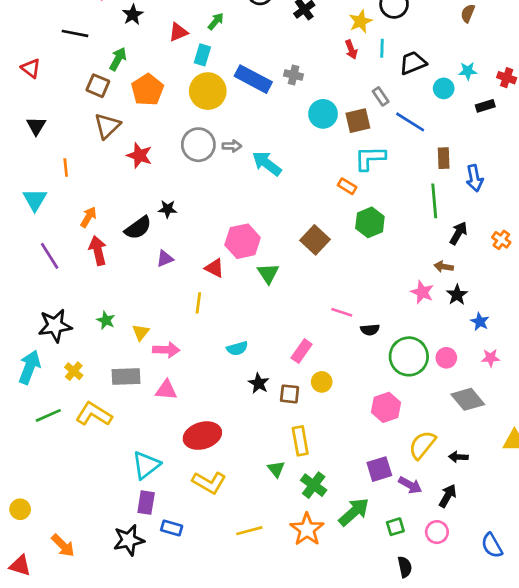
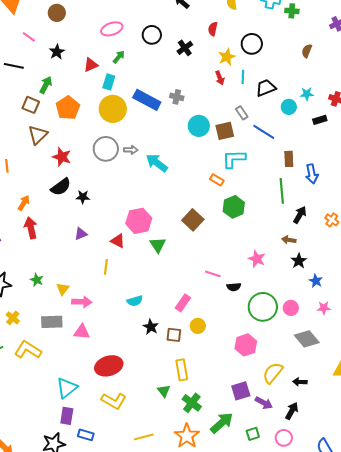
black semicircle: (138, 228) -> (61, 187), moved
pink star: (422, 292) -> (257, 259), moved

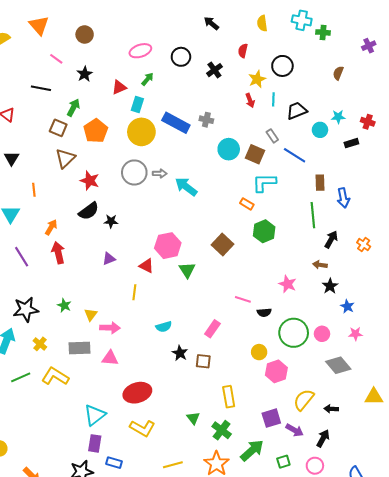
brown square: (225, 131) -> (255, 154), turned 36
yellow circle: (198, 326) -> (259, 352), moved
yellow rectangle: (182, 370) -> (229, 397), moved

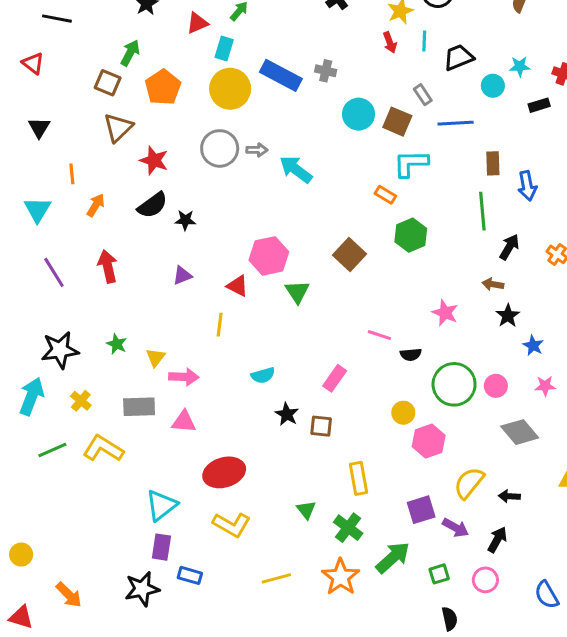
black line: (41, 88) -> (57, 19), moved
blue line: (295, 155) -> (456, 123), turned -35
orange arrow: (51, 227) -> (96, 205), moved

